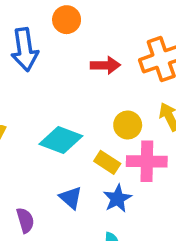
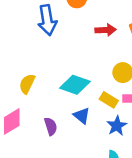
blue triangle: (71, 198) -> (82, 116), moved
purple semicircle: (25, 220) -> (51, 126), moved

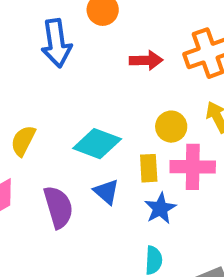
yellow rectangle: (109, 100) -> (149, 168), turned 54
purple semicircle: (51, 126) -> (58, 207), size x1.5

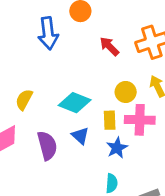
red arrow: (146, 60) -> (109, 46), turned -135

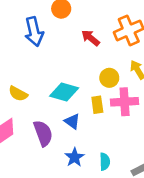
yellow semicircle: (24, 100) -> (18, 94), turned -84
blue star: (117, 148) -> (75, 157), moved

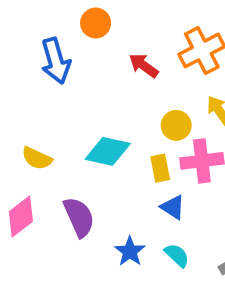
blue triangle: (72, 121) -> (173, 207), moved
cyan semicircle: (105, 162) -> (177, 255), turned -42

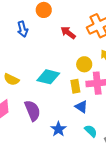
blue arrow: (56, 61) -> (23, 29), size x0.7
cyan semicircle: (177, 255) -> (91, 131), moved

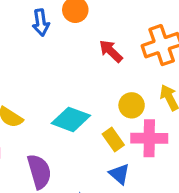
blue arrow: (23, 29) -> (41, 23), moved
yellow rectangle: (75, 86) -> (113, 140), turned -32

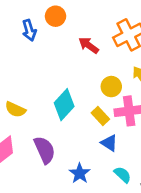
cyan diamond: (71, 119) -> (64, 105), turned -60

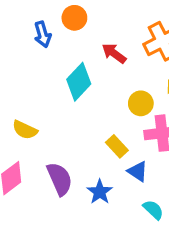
cyan diamond: (64, 105) -> (79, 82), moved
yellow rectangle: (100, 116) -> (117, 146), moved
blue star: (80, 173) -> (100, 192), moved

